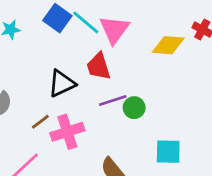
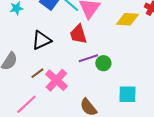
black triangle: (62, 83) -> (41, 40), moved
pink cross: (67, 132) -> (56, 80), turned -30

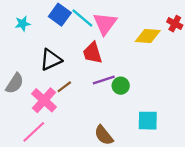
brown line: (37, 73) -> (64, 87), moved
pink cross: (56, 80) -> (44, 100), moved

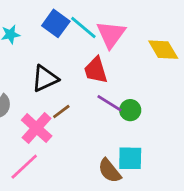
yellow diamond: (148, 36) -> (163, 50), turned 55
purple line: (104, 80) -> (110, 103), turned 50
cyan square: (148, 121) -> (130, 158), moved

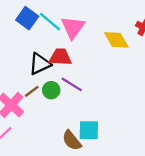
red trapezoid: (96, 70) -> (60, 57), turned 110
black triangle: (45, 78) -> (40, 64), moved
green circle: (130, 110) -> (51, 90), moved

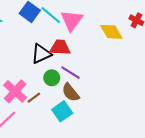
brown line: (32, 91) -> (34, 98), moved
cyan square: (89, 130) -> (62, 111), moved, turned -36
brown semicircle: (72, 140) -> (71, 92), moved

